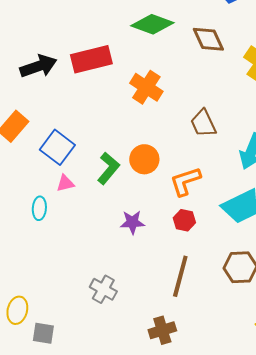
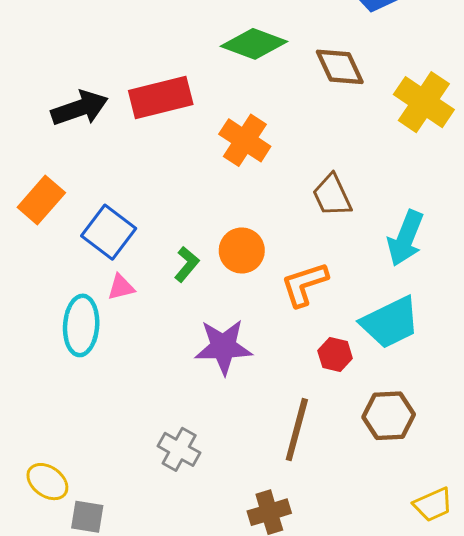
green L-shape: (108, 168) -> (187, 264), size x0.7
cyan ellipse: (39, 208) -> (81, 325), size x1.6
red hexagon: (184, 220) -> (335, 355), moved
purple star: (132, 222) -> (223, 347), size x1.5
yellow ellipse: (17, 310) -> (47, 482), turned -68

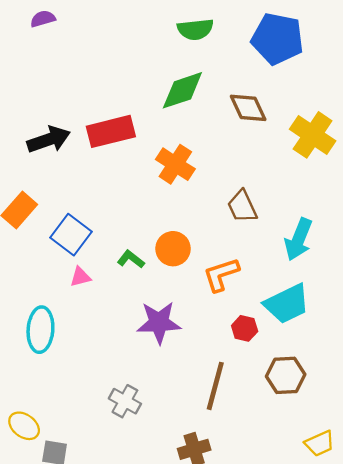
green diamond: (254, 44) -> (182, 90), turned -39
green L-shape: (187, 264) -> (131, 259), turned -92
cyan ellipse: (81, 325) -> (40, 330), moved

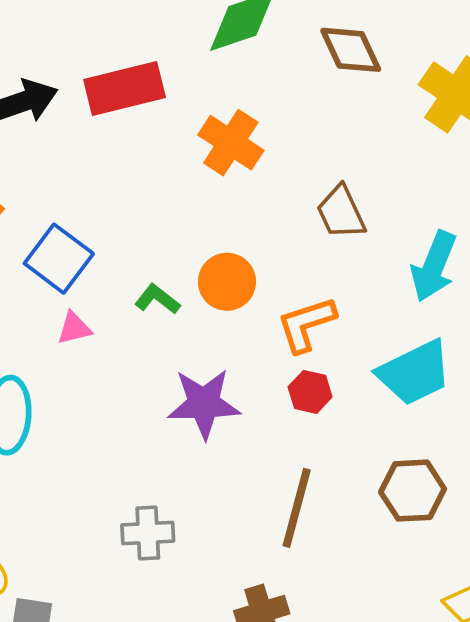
red hexagon: (245, 328) -> (310, 392), moved
gray cross: (125, 401) -> (148, 533), turned -32

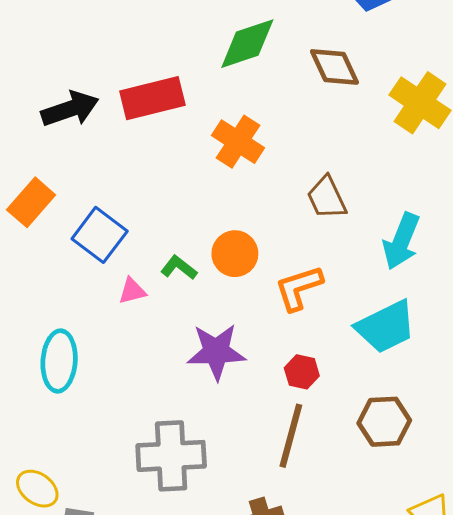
pink triangle: (74, 328) -> (132, 291), moved
red hexagon: (310, 392) -> (302, 372), moved
gray cross: (148, 533) -> (171, 456), size x1.6

